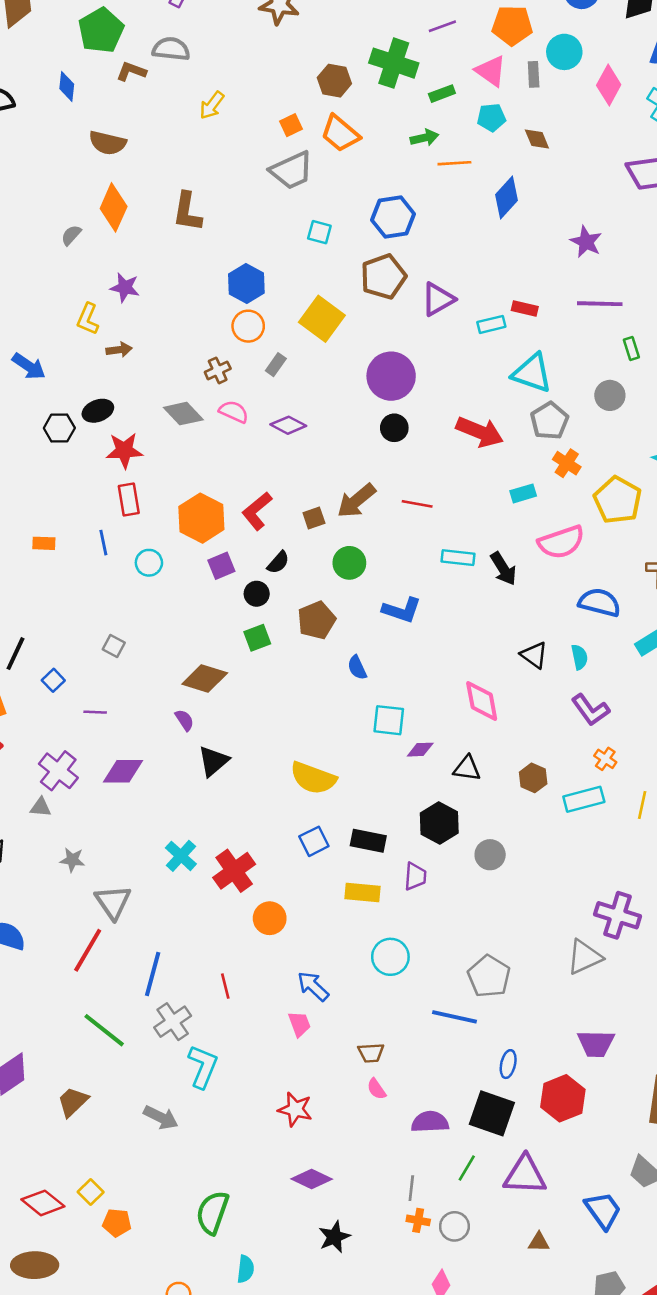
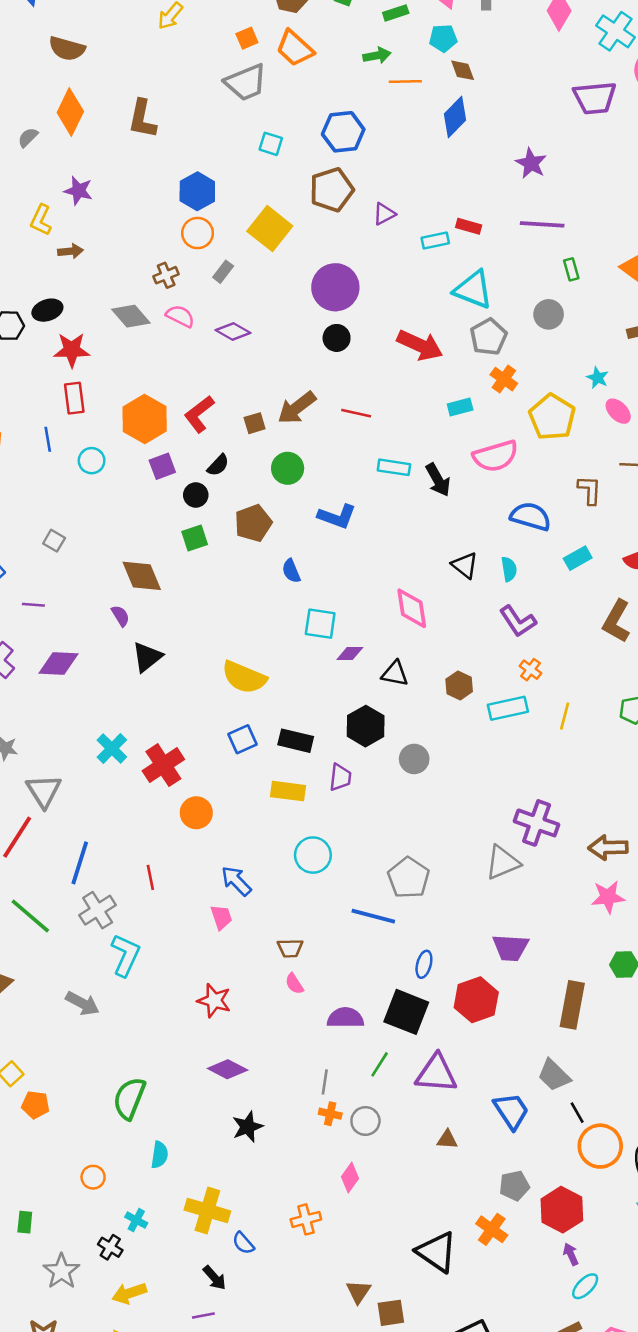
brown diamond: (537, 139) -> (463, 70), moved
purple triangle: (438, 299) -> (384, 214), size x0.7
brown diamond: (205, 678) -> (142, 576), turned 48

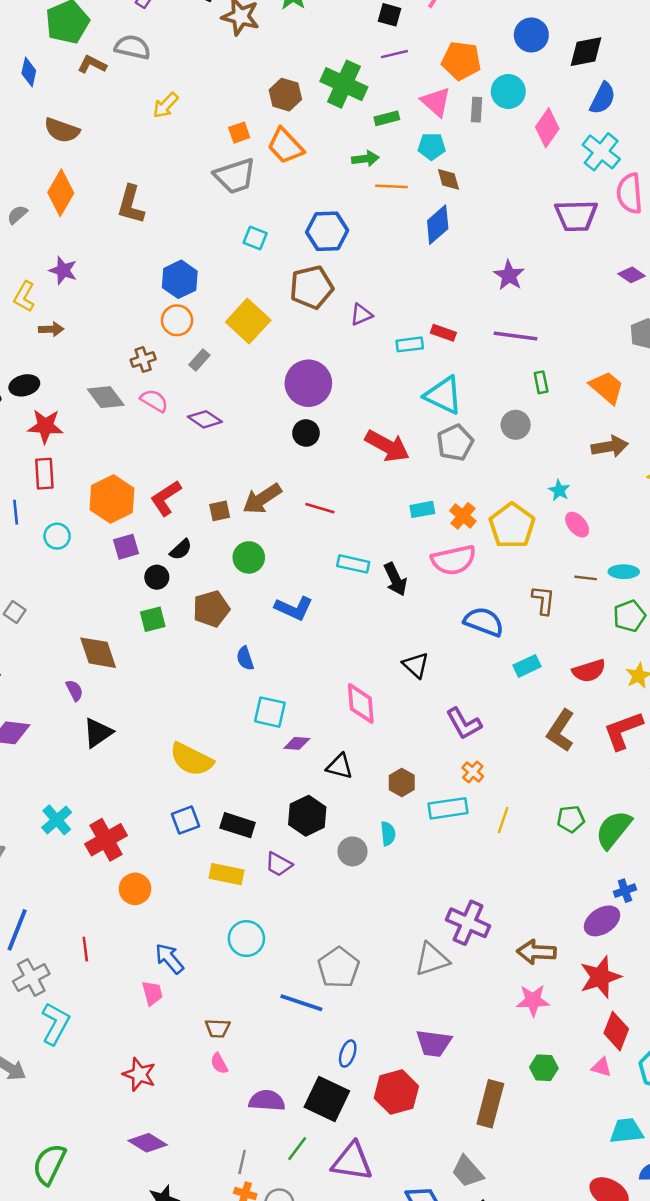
orange cross: (504, 379) -> (463, 516), moved
cyan semicircle: (509, 569) -> (388, 834), moved
purple trapezoid: (340, 777) -> (279, 864), turned 108

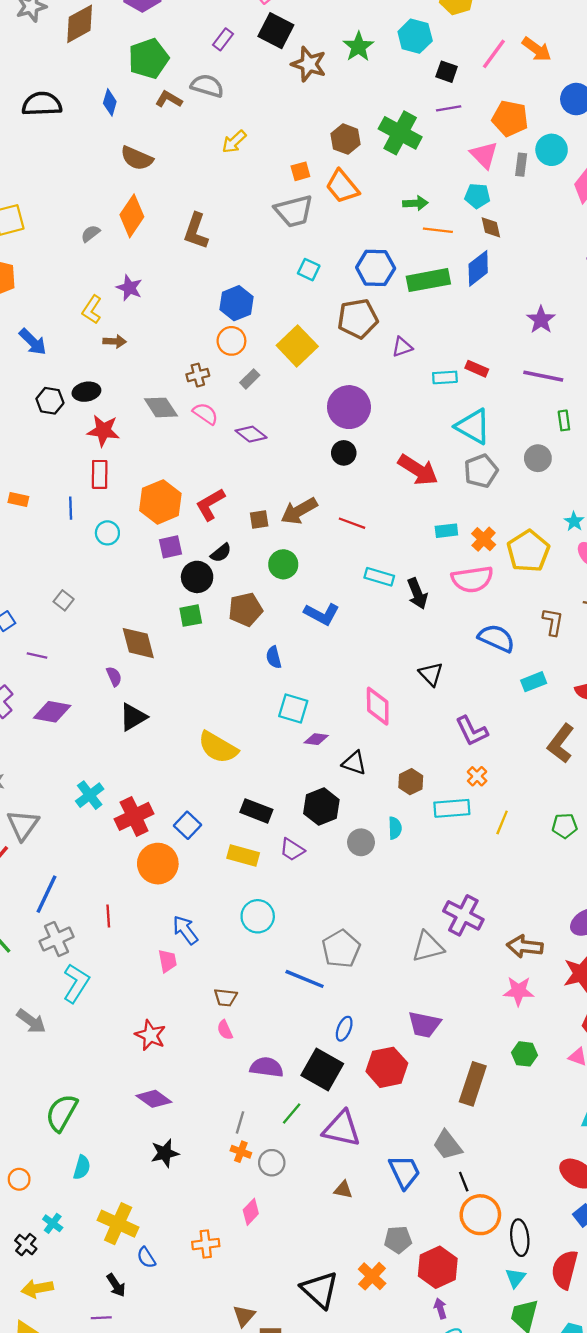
green rectangle: (387, 118) -> (428, 280), moved, size x1.8
black circle: (157, 577) -> (197, 577), size x1.4
blue square: (186, 820) -> (187, 825), moved, turned -30
orange circle: (135, 889) -> (158, 864), size x1.4

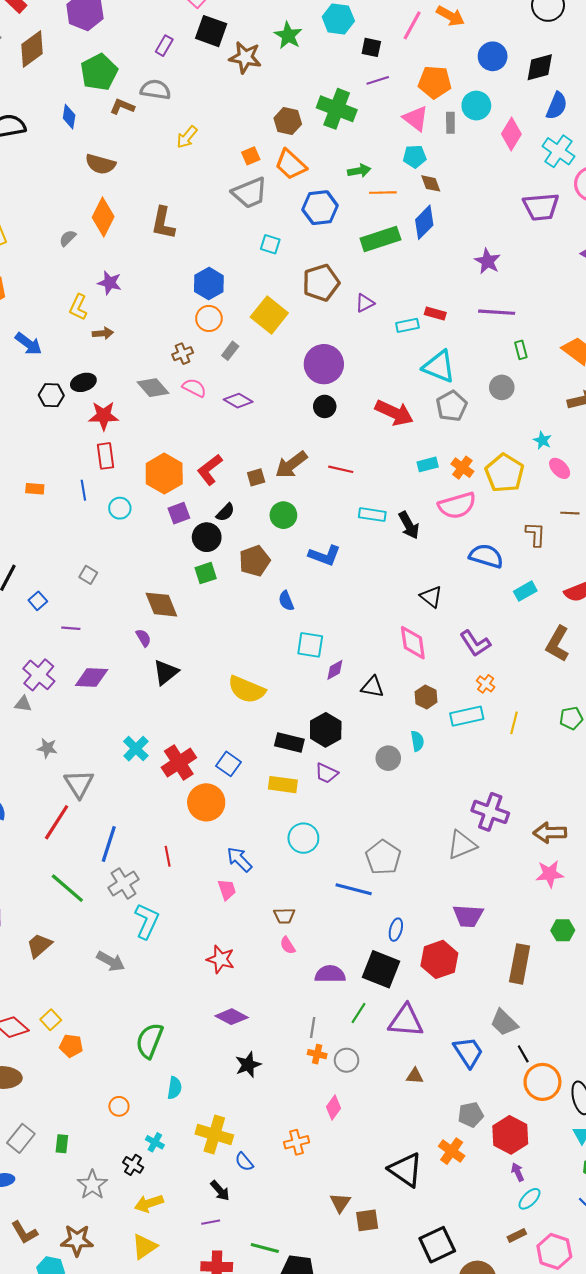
blue hexagon: (376, 268) -> (320, 208), moved
pink diamond: (378, 706) -> (413, 643), moved
purple diamond: (316, 739) -> (335, 670), turned -30
black hexagon: (321, 807) -> (326, 730), moved

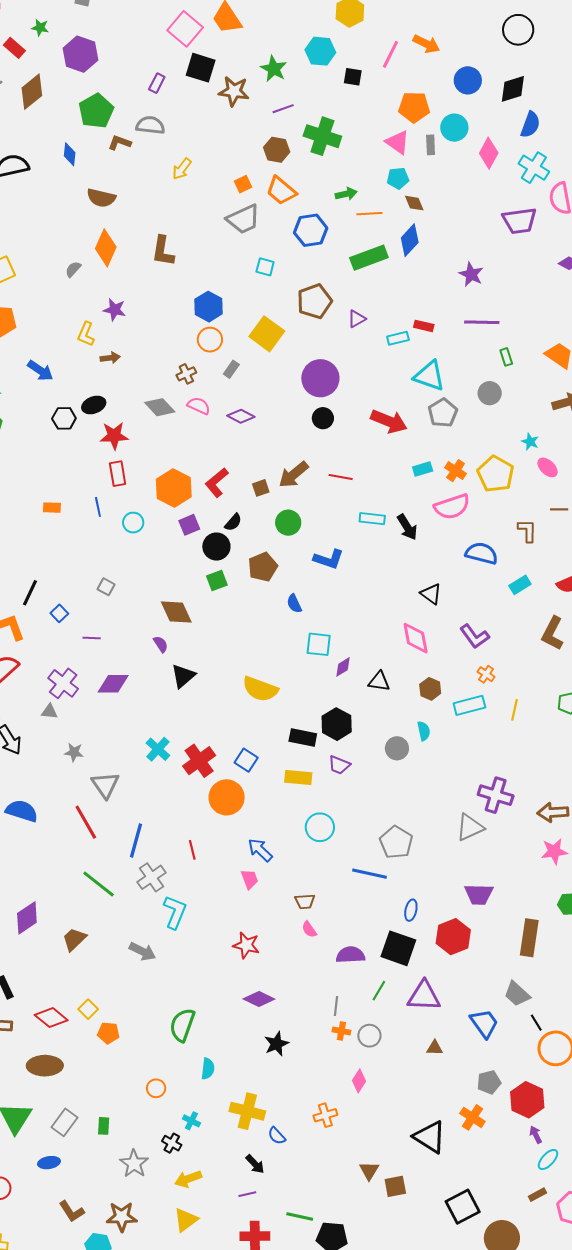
purple line: (378, 80) -> (283, 109), moved
red line: (57, 822) -> (86, 822), turned -60

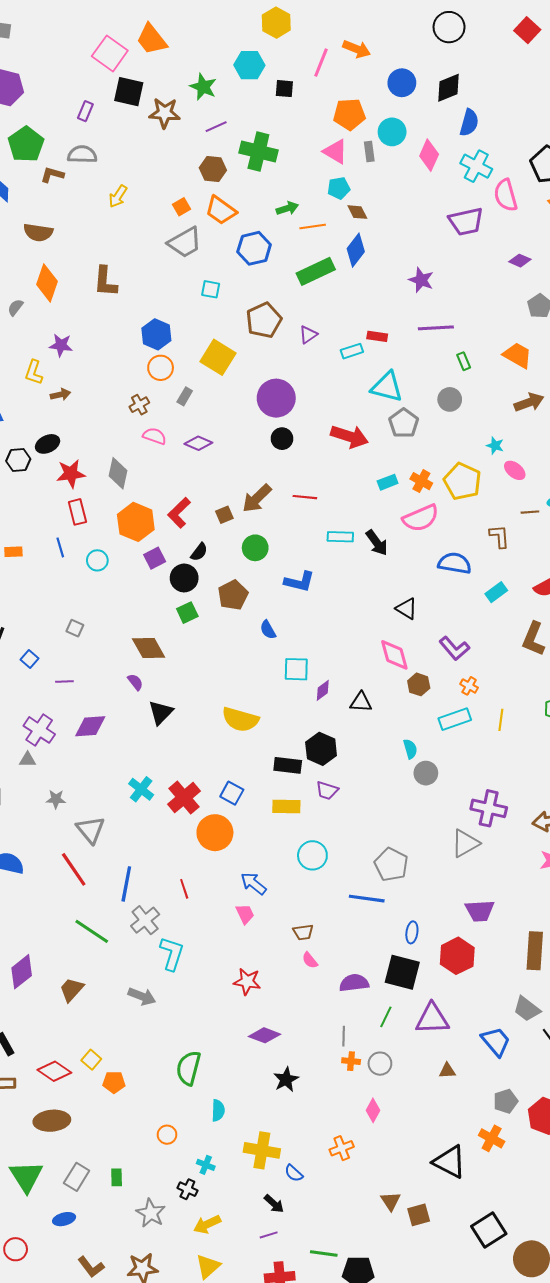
gray diamond: (160, 407) -> (118, 473), moved, turned 60
brown hexagon: (430, 689) -> (419, 684), moved
gray circle: (397, 748) -> (426, 773), moved

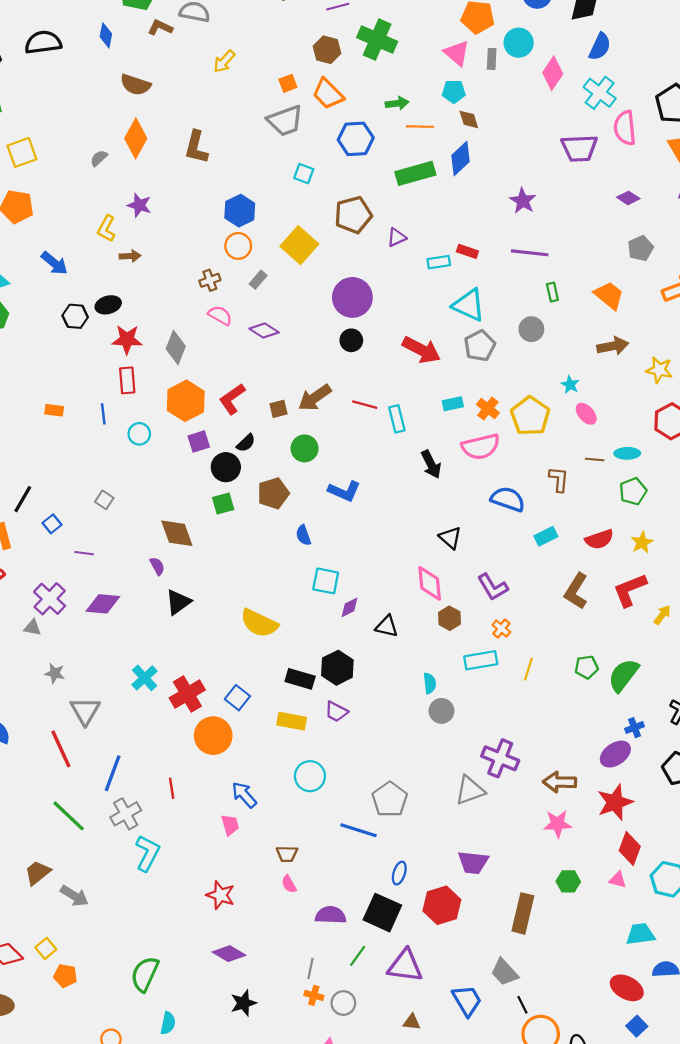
cyan rectangle: (340, 537) -> (397, 419), moved, turned 65
gray arrow: (142, 996) -> (74, 896), moved

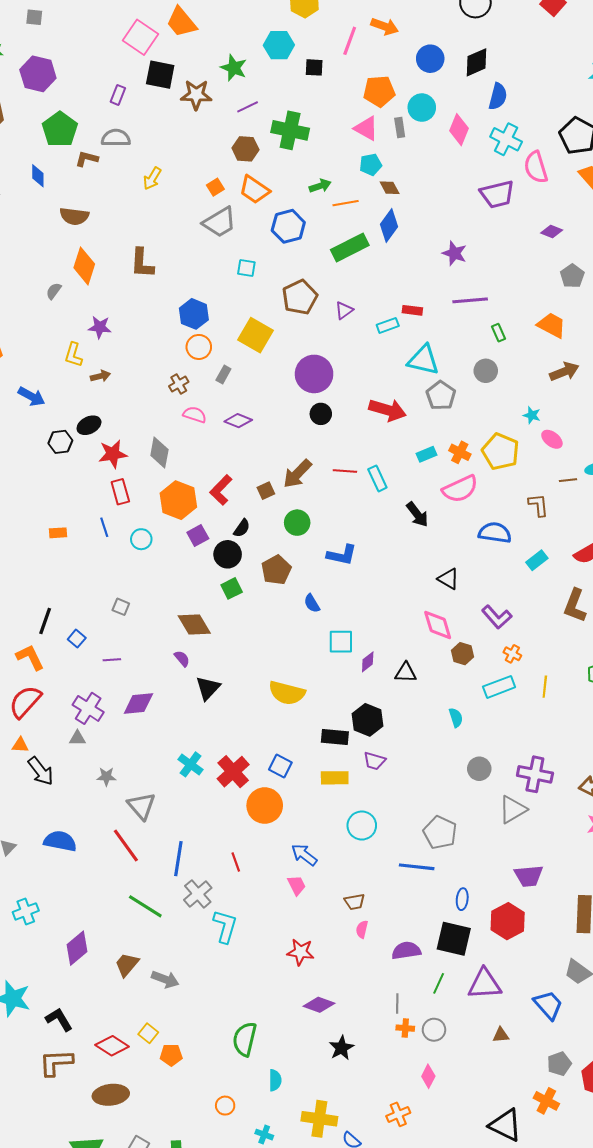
gray circle: (441, 711) -> (479, 769), moved
pink semicircle: (289, 884) -> (362, 929), turned 54

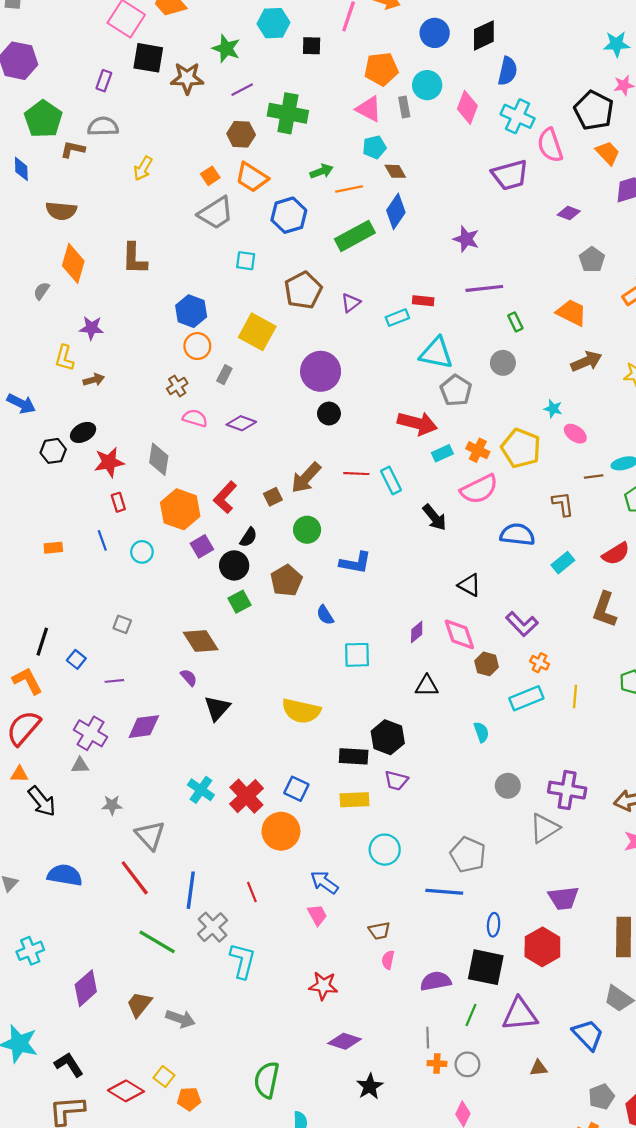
red arrow: (388, 410) -> (417, 423), moved
red rectangle: (120, 492) -> (118, 502), size x0.7
purple diamond: (368, 662) -> (417, 632), moved

